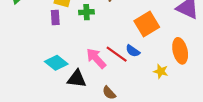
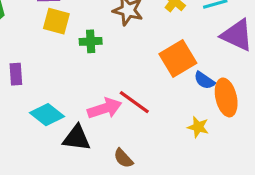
purple rectangle: (55, 17) -> (16, 74), moved
blue semicircle: (133, 51) -> (204, 80), moved
pink arrow: (96, 58) -> (105, 108), turned 115

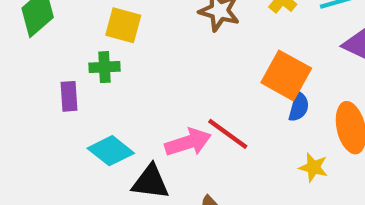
green cross: (91, 41) -> (104, 67), moved
orange square: (178, 59) -> (286, 75), turned -30
blue semicircle: (204, 80) -> (299, 107), moved, turned -110

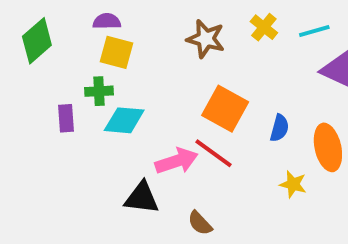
orange square: (286, 75) -> (225, 109), moved
cyan diamond: (111, 151) -> (124, 120), moved, turned -33

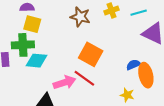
yellow cross: (264, 27) -> (111, 11), turned 32
green cross: (99, 91) -> (23, 45), size x1.5
blue semicircle: (279, 128) -> (133, 65), moved, turned -128

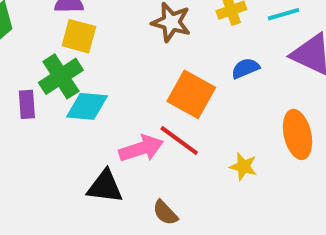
green cross: (23, 45) -> (61, 76), turned -30
blue semicircle: (133, 65) -> (245, 68), moved
yellow star: (127, 95) -> (243, 167), moved

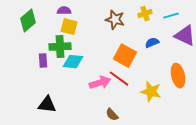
green cross: (61, 76) -> (60, 47), turned 30
yellow star: (243, 167) -> (151, 92), size x1.5
black triangle: (105, 187) -> (47, 105), moved

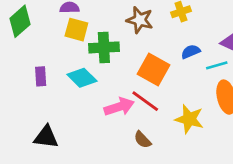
cyan line: (171, 16) -> (217, 65), moved
green cross: (60, 47) -> (104, 47), moved
cyan diamond: (73, 62) -> (82, 78), turned 40
brown semicircle: (112, 115) -> (142, 140), moved

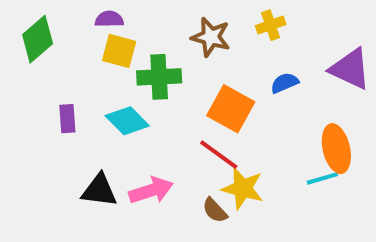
cyan line: (217, 65) -> (322, 178), moved
pink arrow: (119, 107) -> (151, 190), moved
yellow star: (189, 119) -> (243, 188), moved
black triangle: (46, 137) -> (99, 190), moved

